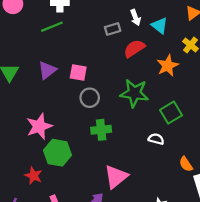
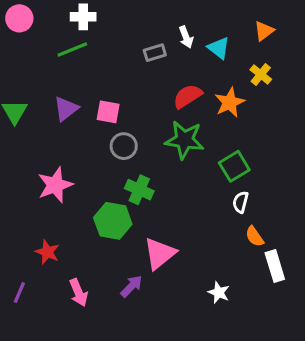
red semicircle: (134, 48) -> (188, 96), moved
green cross: (101, 130) -> (139, 190), turned 30
white semicircle: (156, 139) -> (241, 202), moved, turned -91
green hexagon: (58, 153) -> (113, 221), moved

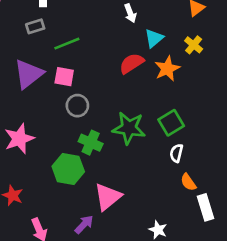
cyan triangle: (219, 48) -> (154, 38), moved, turned 42
green line: (72, 50) -> (67, 44), moved
gray rectangle: (155, 53) -> (35, 26), moved
purple triangle: (66, 109) -> (29, 74), size x1.4
green star: (184, 140) -> (129, 128), moved

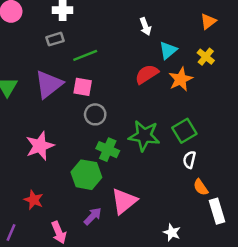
purple arrow: (84, 224) -> (93, 216), moved

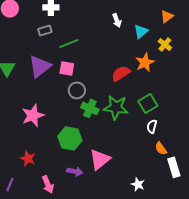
cyan triangle: (168, 50) -> (141, 31), moved
red semicircle: (147, 74) -> (121, 73), moved
green cross: (108, 150) -> (90, 108), moved
purple arrow: (93, 216) -> (75, 171), turned 56

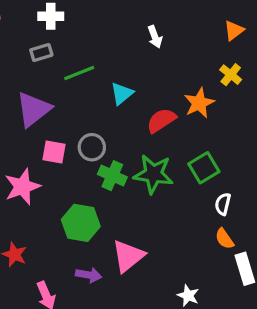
cyan triangle: (141, 31) -> (122, 94), moved
pink square: (67, 68) -> (54, 152), moved
white semicircle: (152, 126) -> (223, 204), moved

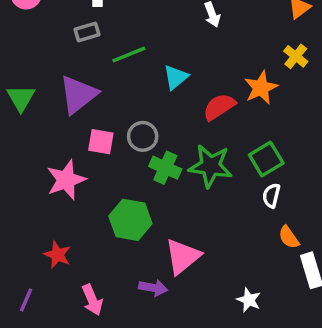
white semicircle: (223, 204) -> (271, 196), moved
purple arrow: (89, 275) -> (153, 288), moved

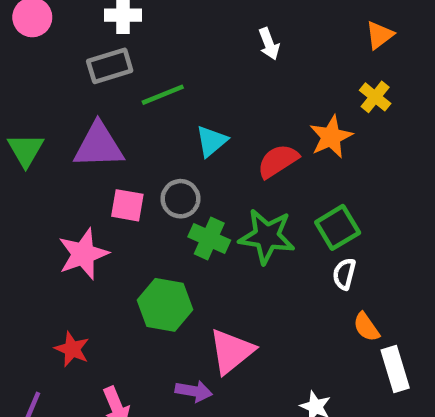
gray rectangle: (87, 32) -> (110, 66), size x1.4
cyan triangle: (176, 77) -> (211, 141), moved
purple triangle: (78, 95) -> (99, 146), turned 36

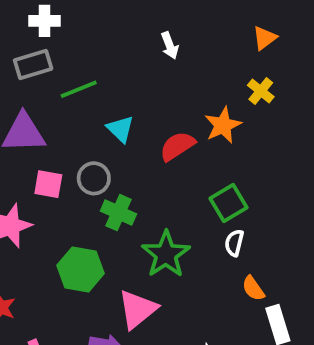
cyan triangle: (211, 141) -> (120, 129), turned -36
green star: (267, 236) -> (166, 254), moved, turned 30

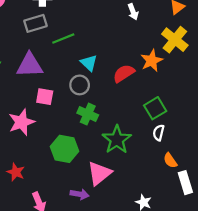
white arrow: (170, 46) -> (133, 12), moved
yellow cross: (261, 91) -> (175, 40), size x1.6
gray circle: (94, 178) -> (80, 85), moved

